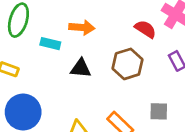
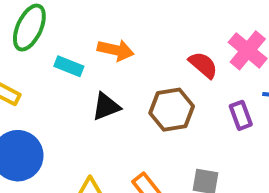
black triangle: (81, 68) -> (106, 107), turned -35

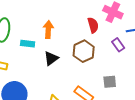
orange arrow: (116, 50) -> (48, 30), turned -84
red semicircle: (203, 65) -> (93, 25), turned 49

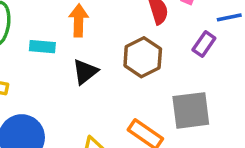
purple rectangle: (118, 45) -> (204, 44), turned 72
gray square: (110, 82) -> (191, 110), size x1.6

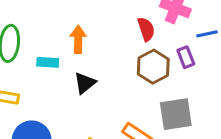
purple rectangle: (204, 44) -> (186, 57), turned -55
brown hexagon: (143, 57) -> (153, 67), moved

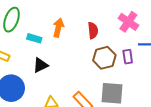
red semicircle: (146, 29) -> (93, 31), moved
black triangle: (85, 83) -> (40, 65), moved

